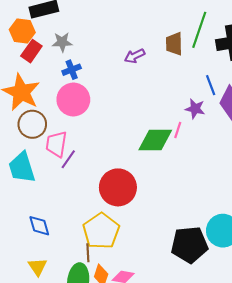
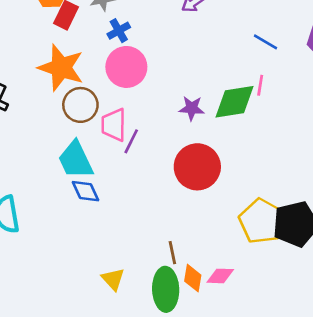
blue line: (211, 85) -> (265, 42), moved, turned -30
purple star: (195, 109) -> (192, 108), moved
blue diamond: (39, 226) -> (86, 191), moved
yellow pentagon: (101, 231) -> (262, 221), moved

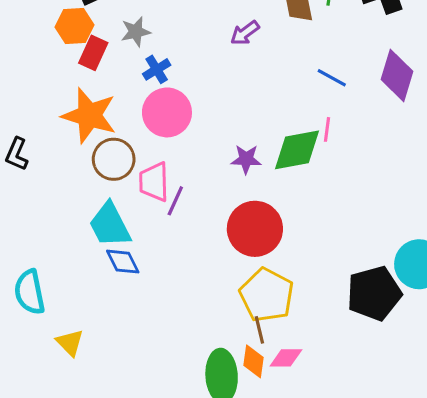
yellow pentagon: (262, 221) -> (267, 295), moved
brown line: (172, 253) -> (259, 330), moved
yellow triangle: (113, 279) -> (70, 343), moved

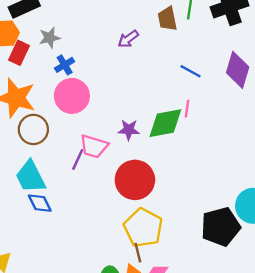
pink trapezoid: (154, 182) -> (94, 146), moved, turned -72

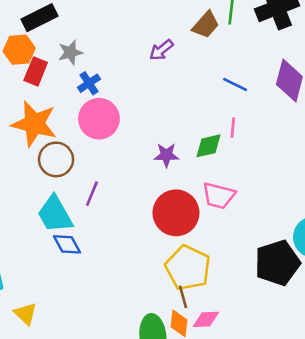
brown trapezoid: (167, 19) -> (206, 25), turned -125
green diamond: (165, 123) -> (209, 146), size x0.7
pink trapezoid: (94, 146) -> (219, 196), moved
purple line: (78, 160) -> (92, 194), moved

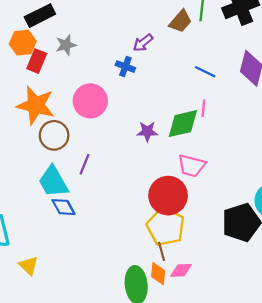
blue cross: (89, 83) -> (125, 67), moved, turned -36
green diamond: (209, 146) -> (183, 124), size x1.4
red circle: (176, 213) -> (168, 196), moved

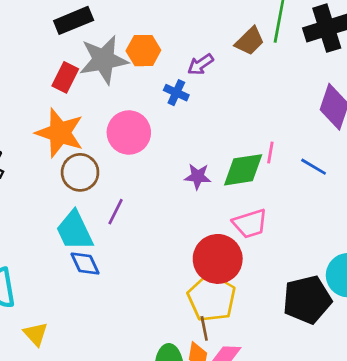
orange hexagon: (23, 43) -> (143, 51), moved
gray star: (66, 45) -> (104, 60), size x1.8
blue line: (205, 72) -> (314, 167), moved
pink trapezoid: (191, 166) -> (250, 224), turned -36

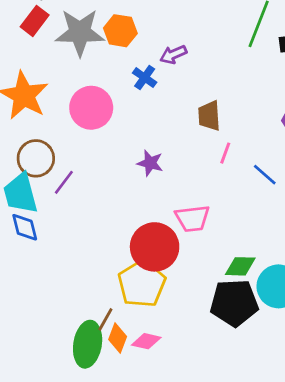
brown trapezoid: (250, 41) -> (209, 116), moved, turned 120
red rectangle: (65, 77) -> (35, 21), moved
green diamond: (243, 170) -> (240, 266), moved, size x0.7
brown circle: (80, 172) -> (36, 158), moved
brown line: (204, 328) -> (105, 319), moved, turned 30

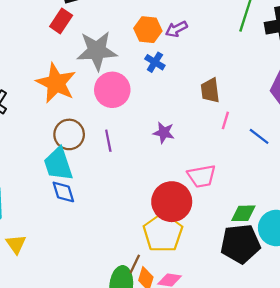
orange hexagon: (120, 31) -> (148, 30), moved
gray star: (80, 32) -> (97, 51), moved
purple arrow: (173, 54) -> (176, 29), moved
purple line: (64, 182) -> (108, 141), moved, turned -45

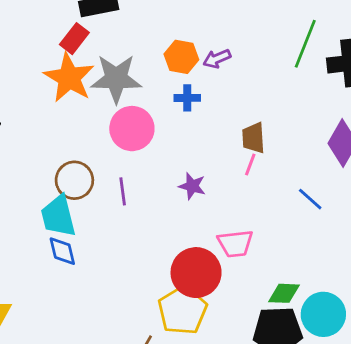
blue cross: (155, 62) -> (187, 98), turned -36
orange star: (56, 83) -> (69, 78), moved
pink line: (225, 120) -> (250, 165), moved

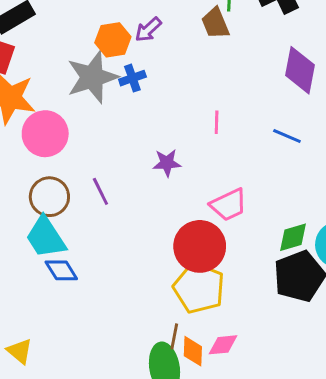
gray star: (116, 79) -> (92, 77), moved
pink circle: (132, 129) -> (45, 134), moved
brown trapezoid: (253, 138) -> (215, 23), moved

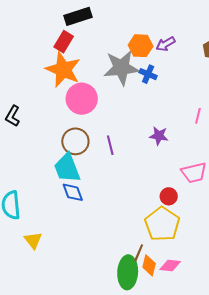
blue cross: (132, 78) -> (148, 74), turned 30
red circle: (200, 246) -> (169, 196), size x0.5

